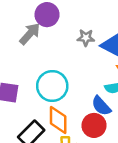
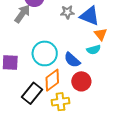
blue semicircle: (101, 106) -> (72, 60), moved
orange diamond: (58, 120) -> (52, 80), turned 60

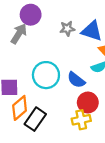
orange diamond: (52, 80) -> (20, 108), moved
yellow cross: (61, 102) -> (81, 120), moved

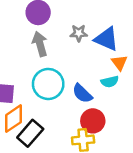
gray arrow: (19, 34) -> (40, 44), moved, turned -54

